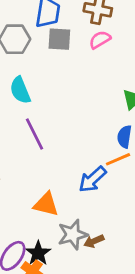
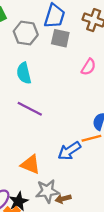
pink semicircle: (100, 40) -> (88, 67), moved, turned 144
purple line: (35, 134) -> (30, 109), turned -45

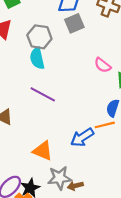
gray hexagon: (26, 33) -> (39, 37), moved
gray square: (60, 38) -> (74, 23), turned -36
pink semicircle: (88, 67) -> (103, 65), moved, turned 96

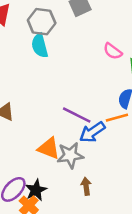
purple line: (43, 94) -> (77, 115), moved
gray star: (60, 178) -> (70, 155), moved
brown arrow: (75, 186) -> (86, 186), turned 98

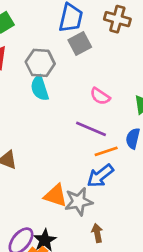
pink semicircle: (113, 51) -> (100, 96), moved
purple line: (77, 115) -> (91, 129), moved
orange line: (117, 118) -> (106, 151), moved

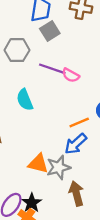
cyan semicircle: (40, 88) -> (25, 100), moved
purple line: (91, 129) -> (52, 69), moved
brown arrow: (97, 233) -> (76, 194), size x1.5

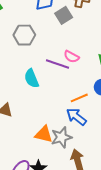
gray square: (50, 31) -> (64, 15), moved
purple line: (52, 69) -> (57, 64), moved
blue arrow: (76, 144) -> (76, 117), turned 80

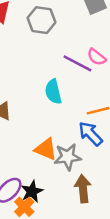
cyan semicircle: (31, 78) -> (53, 92), moved

